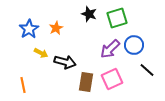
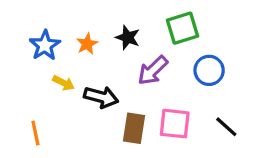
black star: (89, 14) -> (128, 38), moved
purple arrow: (110, 49) -> (153, 70), moved
black line: (147, 70) -> (226, 127), moved
pink square: (112, 79) -> (175, 124), turned 30

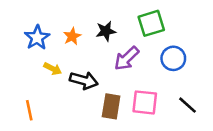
black star: (128, 38) -> (106, 31), turned -30

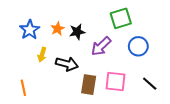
black star: (106, 31) -> (77, 32), moved
yellow arrow: (53, 69) -> (42, 55), turned 80

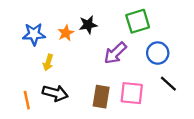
blue star: (30, 30) -> (34, 34), turned 30
black star: (77, 32) -> (88, 25), moved
black arrow: (67, 64) -> (55, 93), moved
black line: (150, 84) -> (168, 84), moved

